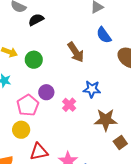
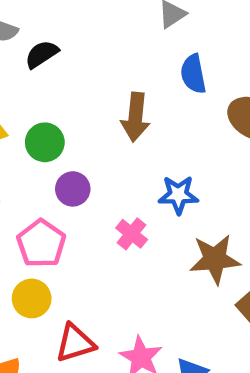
blue semicircle: (104, 35) -> (193, 74), turned 30
brown arrow: (76, 52) -> (135, 117), turned 45
purple circle: (46, 92) -> (73, 189), moved

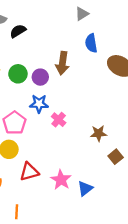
purple circle: (73, 189) -> (40, 77), moved
blue star: (178, 195) -> (39, 104), moved
brown star: (215, 259) -> (99, 133), size x0.7

